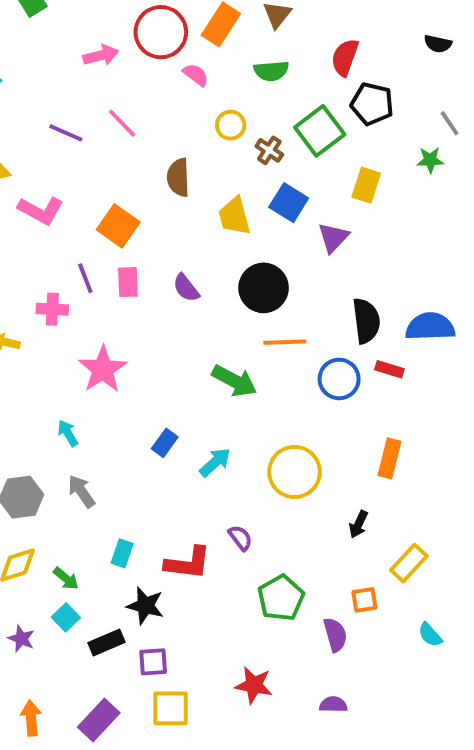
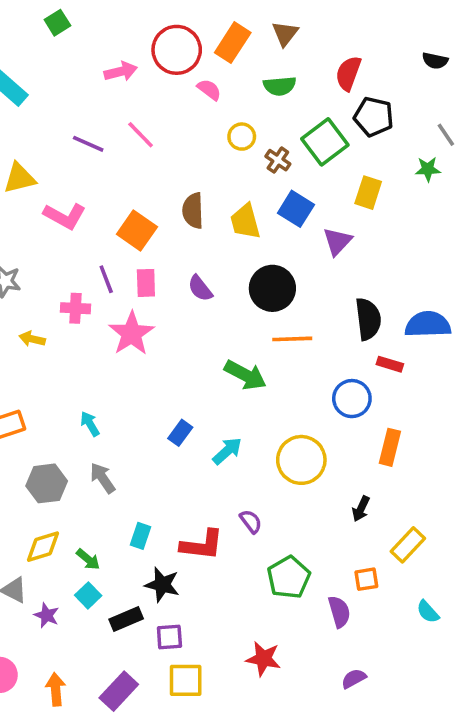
brown semicircle: (178, 177) -> (193, 211), moved
pink star: (103, 369) -> (131, 333), moved
blue circle: (339, 379) -> (352, 399), moved
purple semicircle: (333, 704) -> (354, 679), moved, turned -30

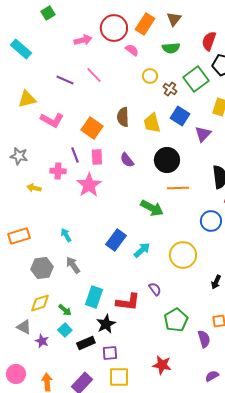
blue rectangle: (180, 433) -> (116, 240), size x1.5
cyan rectangle: (141, 536) -> (94, 297), size x1.5
black star: (162, 585) -> (106, 324), turned 30

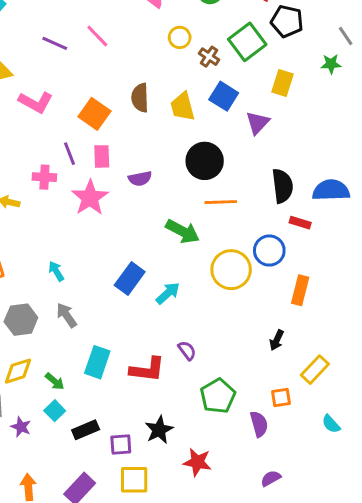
purple semicircle: (127, 160) -> (140, 179), moved, turned -63
yellow circle: (183, 255) -> (231, 270), moved
black star: (106, 324) -> (159, 430), moved

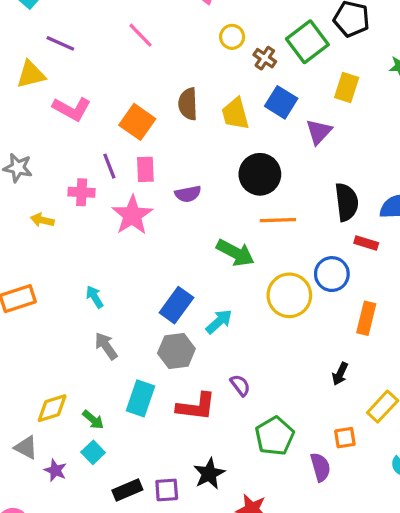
purple line: (55, 43) -> (60, 43), moved
gray hexagon: (21, 320) -> (176, 351), moved
black rectangle: (86, 430) -> (127, 490), moved

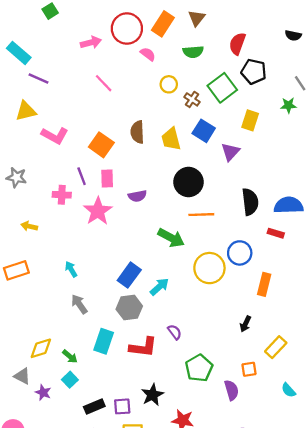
purple line: (60, 43) -> (39, 79), moved
yellow arrow: (42, 220) -> (29, 226), moved
red rectangle: (366, 243) -> (276, 233), moved

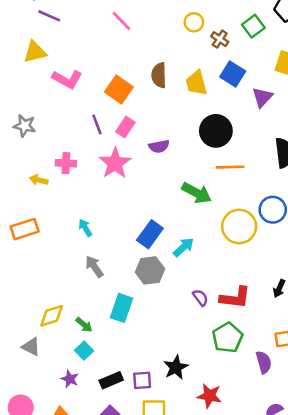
green square: (222, 88) -> (253, 26), size x0.7
pink rectangle: (107, 179) -> (125, 127), turned 36
pink cross: (62, 195) -> (66, 163), moved
red L-shape: (143, 347) -> (235, 298), moved
purple star: (43, 392) -> (70, 379), moved

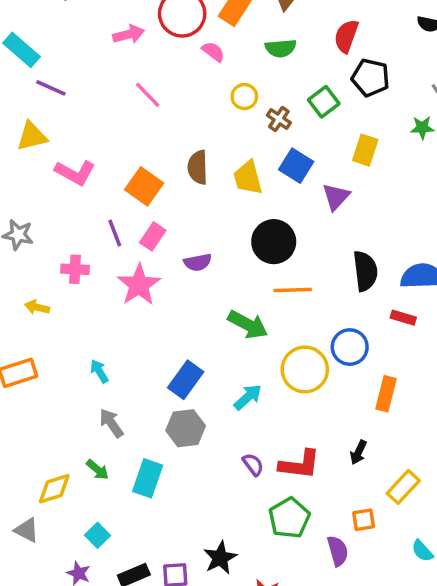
pink cross: (66, 163) -> (75, 269), moved
cyan arrow: (184, 247) -> (248, 397), moved
green arrow: (84, 325) -> (98, 470), moved

